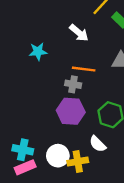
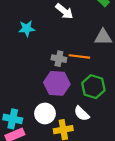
orange line: (84, 69) -> (79, 56), moved
white circle: (58, 156) -> (45, 113), moved

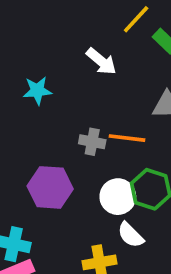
purple hexagon: (57, 83) -> (50, 187), moved
white circle: (45, 113) -> (118, 197), moved

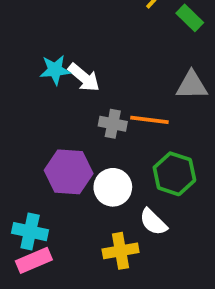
white arrow: (101, 61) -> (84, 78), moved
white circle: (118, 197) -> (113, 187), moved

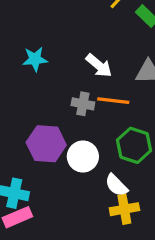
white arrow: (84, 78) -> (99, 65), moved
yellow cross: (121, 251) -> (124, 209), moved

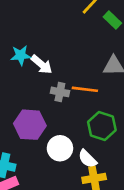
white arrow: (99, 65) -> (42, 64), moved
white circle: (83, 156) -> (60, 148), moved

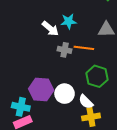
cyan star: (21, 55) -> (69, 21), moved
purple hexagon: (30, 125) -> (41, 90), moved

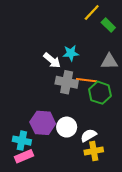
gray cross: (65, 50) -> (67, 82), size x1.5
green hexagon: (97, 76) -> (100, 93), moved
white semicircle: (86, 102) -> (89, 135), turned 105

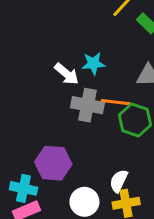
white circle: (67, 127) -> (84, 202), moved
white semicircle: (89, 135) -> (119, 181), turned -35

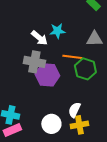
gray cross: (87, 105) -> (34, 62), moved
purple hexagon: (53, 163) -> (47, 75), moved

